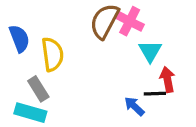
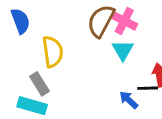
blue semicircle: (19, 39) -> (20, 21), moved
cyan triangle: (150, 51) -> (123, 50), moved

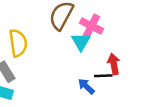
pink cross: (124, 21) -> (91, 26), moved

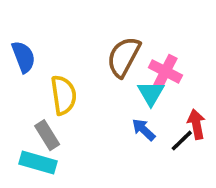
black line: (103, 76) -> (182, 141), turned -42
blue arrow: (86, 86) -> (144, 130), moved

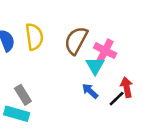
yellow semicircle: (64, 95) -> (34, 37), moved

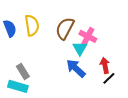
blue arrow: (90, 91) -> (76, 68), size x1.5
black line: (117, 99) -> (109, 78), moved

